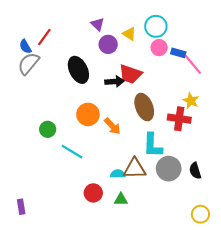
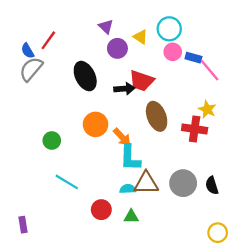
cyan L-shape: (153, 145) -> (130, 158), moved
cyan line: (72, 152) -> (67, 182), moved

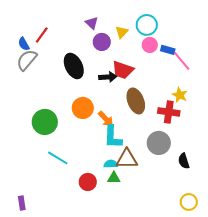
yellow triangle: (140, 37) -> (122, 32), turned 40
green circle: (52, 141) -> (45, 122), size x1.6
gray circle: (183, 183) -> (159, 143), moved
green triangle: (131, 217) -> (114, 178), moved
purple rectangle: (23, 225) -> (22, 203), moved

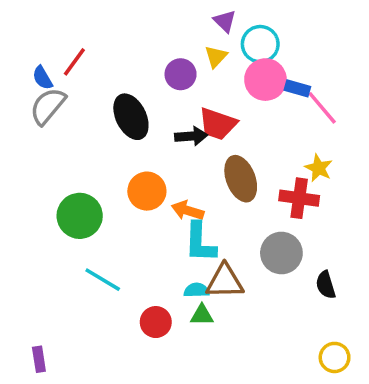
purple triangle: (92, 23) -> (225, 21), moved
pink circle: (150, 45) -> (265, 80), size x1.5
orange arrow: (106, 119) -> (188, 211), turned 150

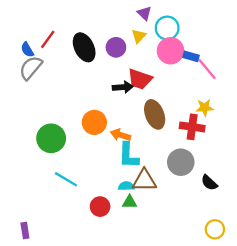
black ellipse: (131, 117) -> (84, 47), moved
yellow star: (319, 168) -> (205, 108), turned -30
black semicircle: (326, 285) -> (209, 183), turned -30

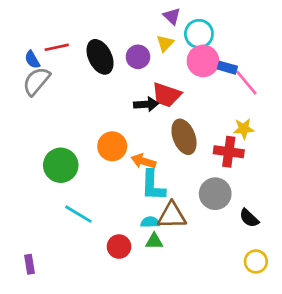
red line: (48, 39) -> (57, 47), turned 42
yellow circle: (215, 229) -> (256, 261), moved
purple rectangle: (25, 230) -> (30, 264), moved

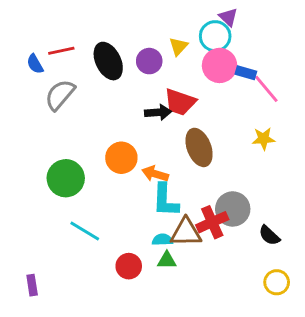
purple triangle: (172, 16) -> (228, 17), moved
gray semicircle: (36, 81) -> (60, 95), moved
red cross: (229, 152) -> (212, 222), moved, turned -32

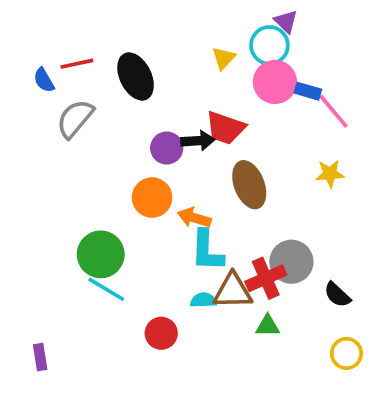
purple circle: (149, 61) -> (167, 148), moved
green circle: (66, 178) -> (101, 254), moved
green triangle: (167, 260) -> (268, 326), moved

